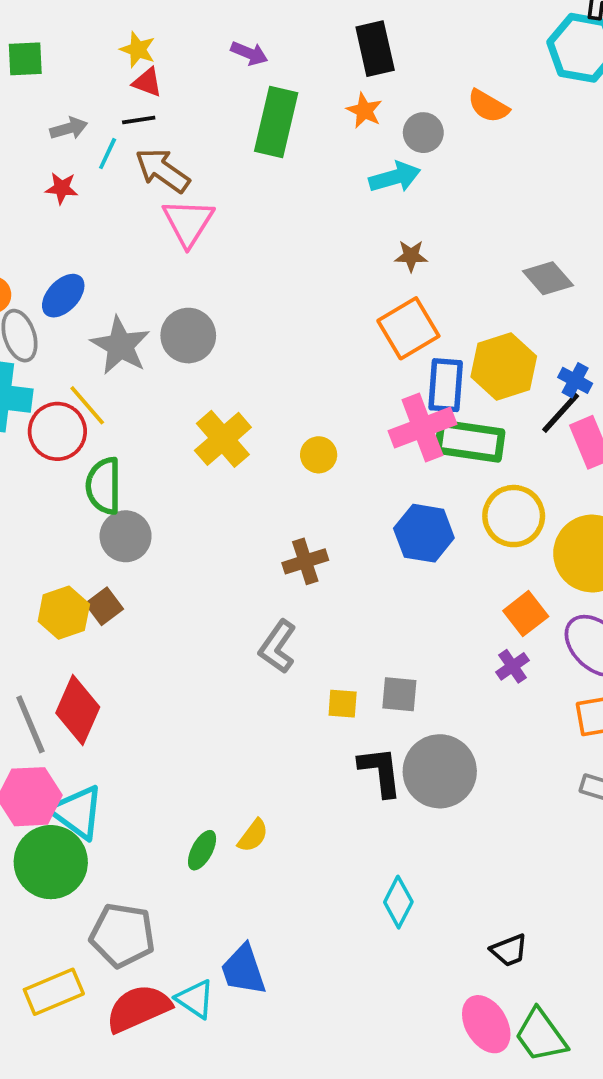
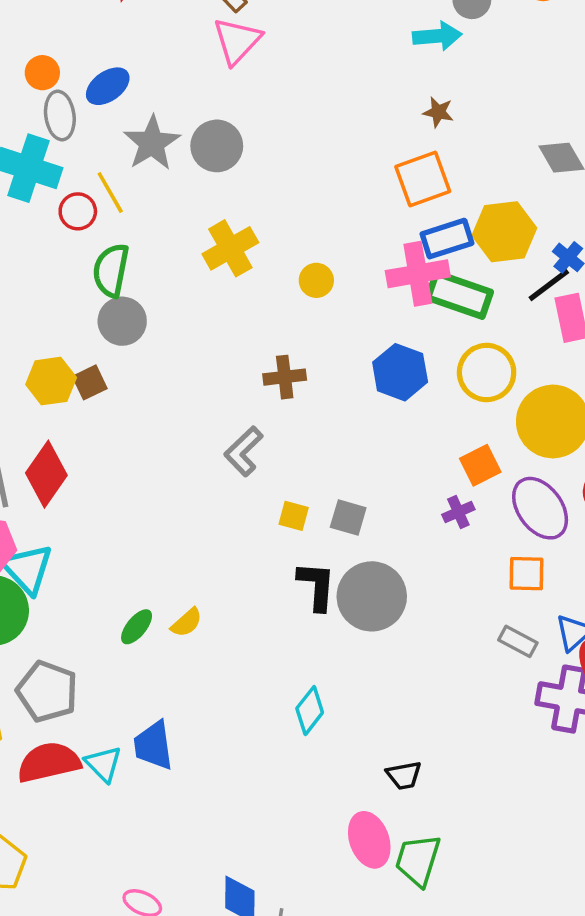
blue rectangle: (446, 385) -> (447, 239), turned 57
red circle: (57, 431) -> (78, 211), size x0.7
green trapezoid: (541, 1035) -> (418, 860), turned 42

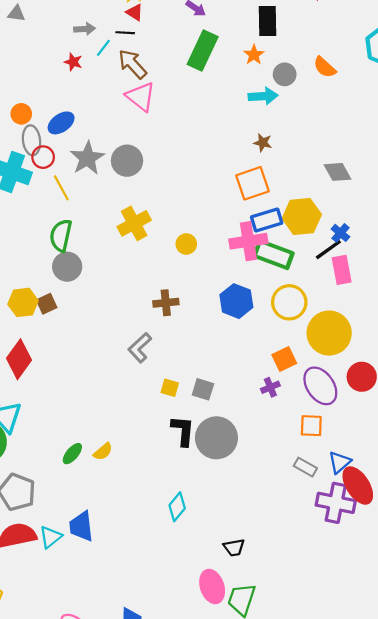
pink triangle: (237, 41) -> (141, 97), turned -36
red circle: (78, 211) -> (43, 157), moved
cyan triangle: (103, 764) -> (50, 537), turned 35

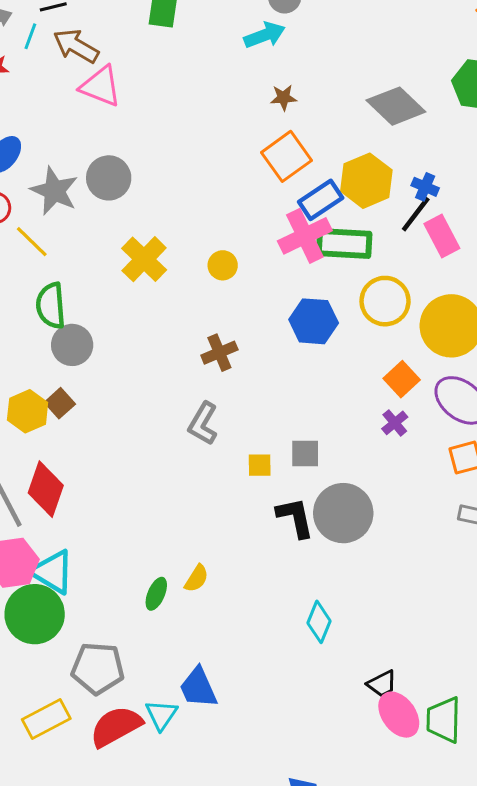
gray diamond: (338, 172) -> (396, 106), size x1.4
black trapezoid: (234, 548) -> (382, 684), moved

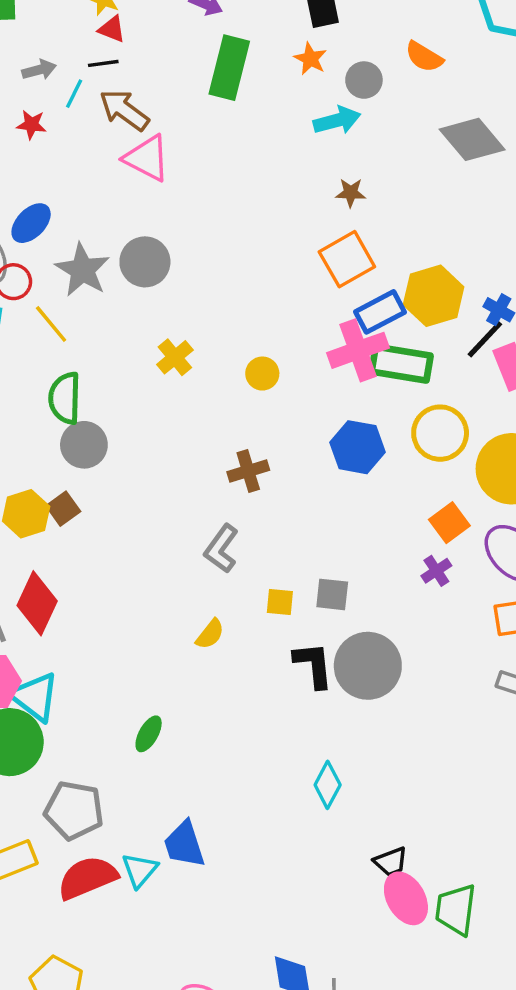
gray diamond: (396, 106) -> (472, 139), moved
yellow cross: (144, 259) -> (175, 357), size x0.7
yellow semicircle: (197, 578) -> (210, 634), moved

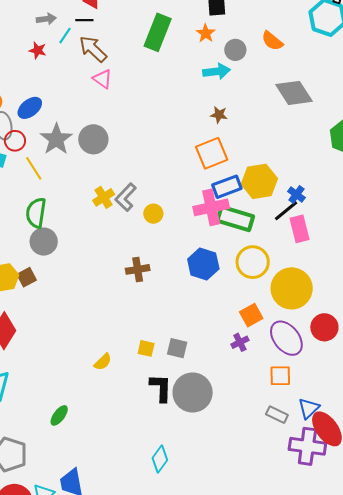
pink triangle: (147, 158) -> (102, 79), size x0.7
gray L-shape: (221, 549) -> (126, 197), moved

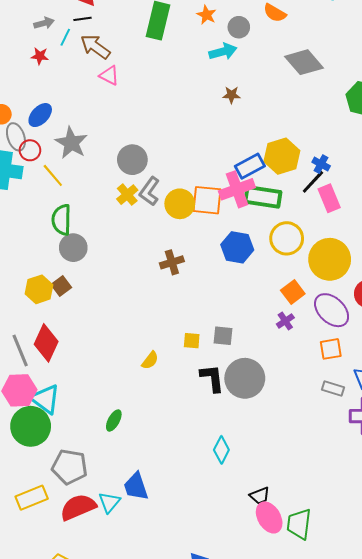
gray circle: (93, 139) -> (132, 160), moved
orange square: (212, 153) -> (207, 200), moved, turned 36
yellow circle: (153, 214) -> (180, 204), size x1.5

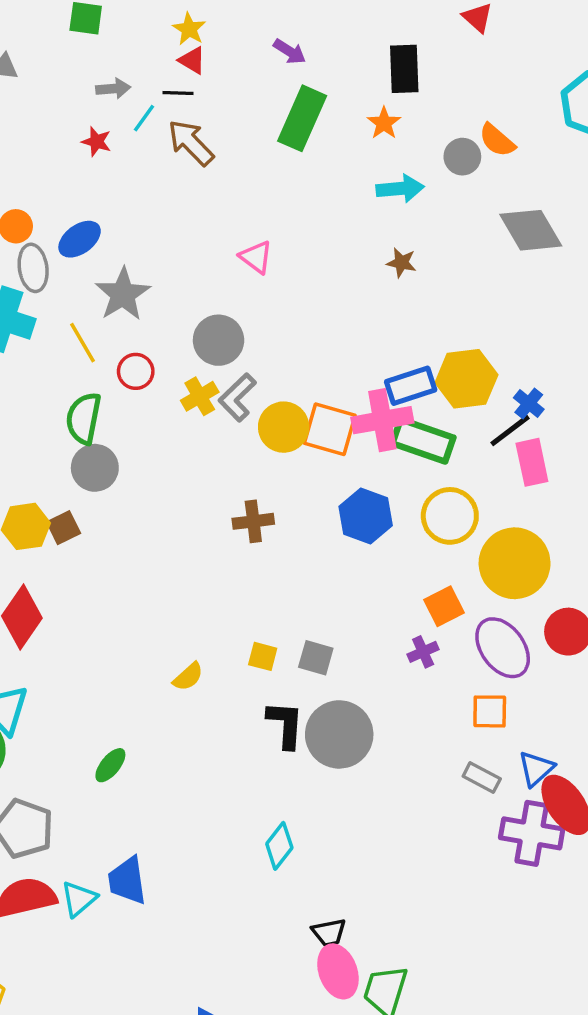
gray circle: (239, 27) -> (462, 157), moved
pink triangle: (109, 75) -> (256, 257), moved
red circle: (30, 150) -> (136, 371), moved

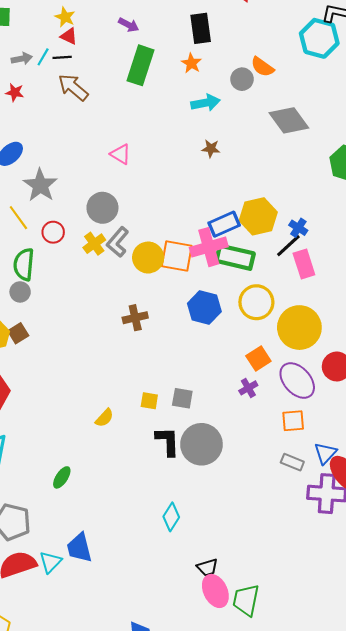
cyan line: (144, 118) -> (43, 57), moved
gray circle: (95, 468) -> (20, 292), moved, size x0.7

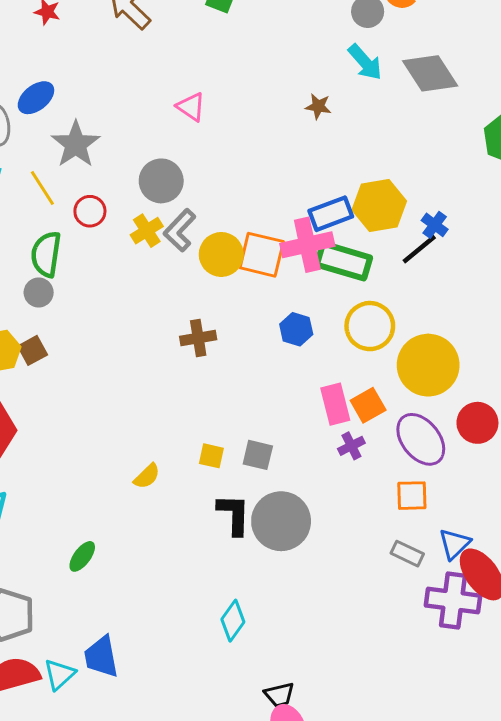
cyan arrow: (205, 103) -> (365, 62), moved, turned 56
pink rectangle: (304, 264) -> (335, 404), moved
blue hexagon: (204, 307) -> (296, 329), size x0.7

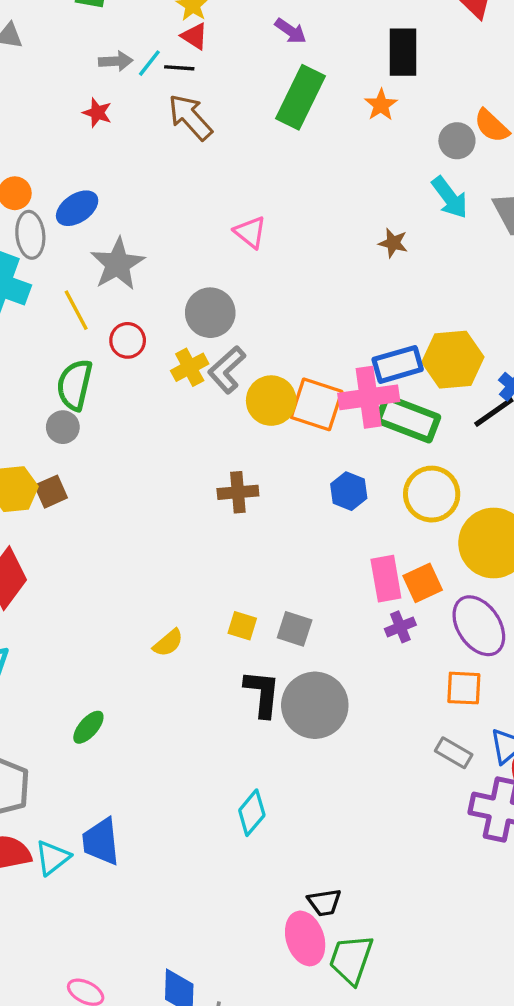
black trapezoid: (279, 695) -> (324, 902), moved

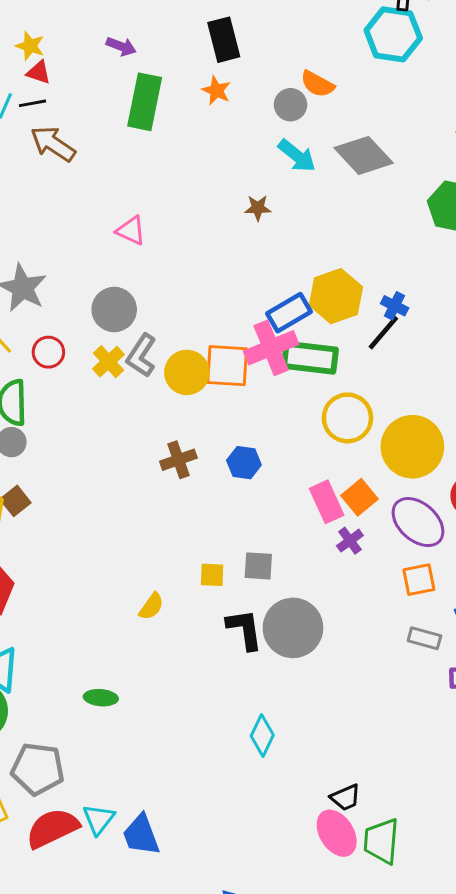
blue hexagon: (349, 491) -> (244, 463), moved
green ellipse: (88, 727) -> (101, 698), turned 68
blue trapezoid: (101, 842) -> (141, 835), moved

